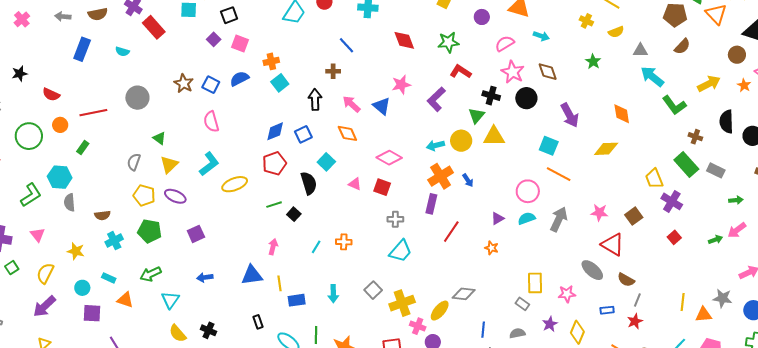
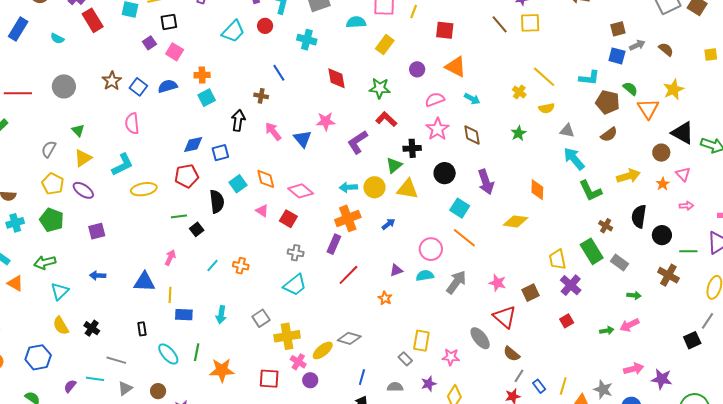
black cross: (491, 96) -> (412, 148), turned -30
black circle: (526, 98) -> (445, 173), moved
orange diamond: (347, 133) -> (266, 179), moved
blue arrow: (468, 180) -> (388, 224), moved, turned -104
blue rectangle: (607, 310) -> (539, 386), moved, turned 48

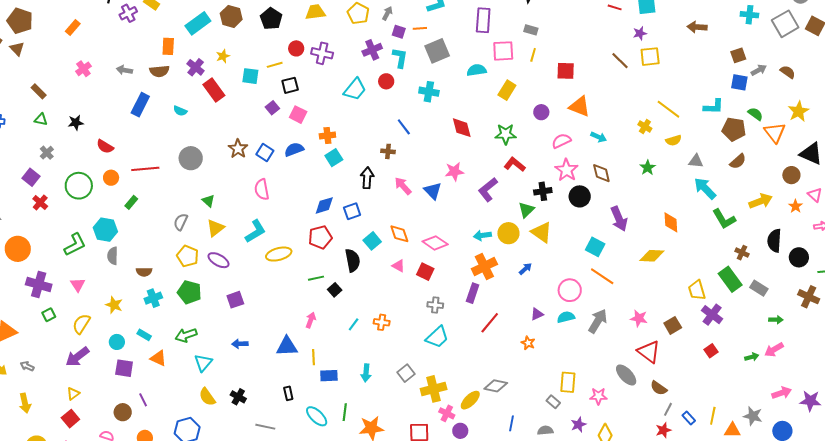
black circle: (445, 173) -> (580, 196), moved
yellow triangle: (408, 189) -> (542, 232), turned 30

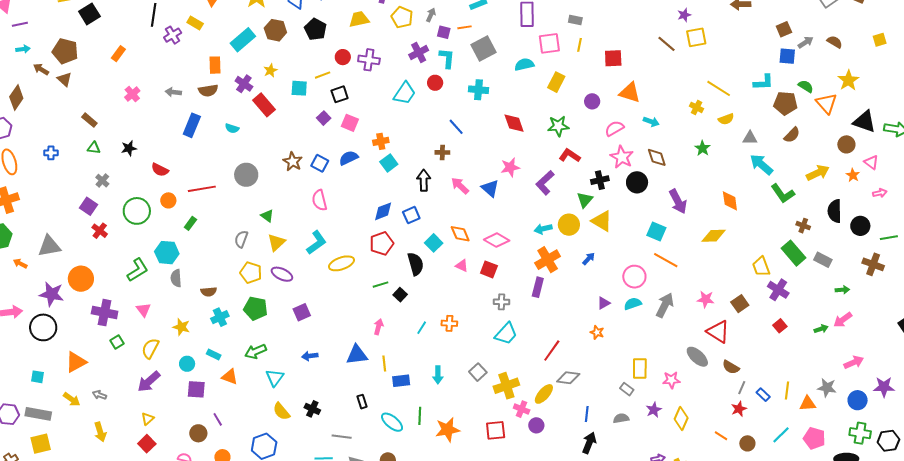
red line: (490, 323) -> (552, 351), moved
purple star: (810, 401) -> (884, 387), moved

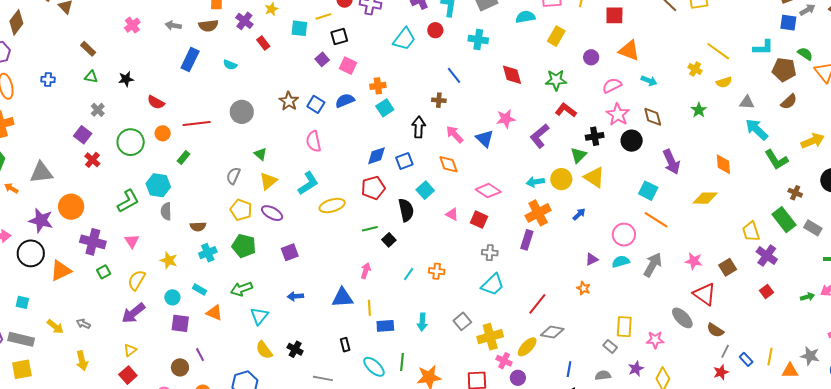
red rectangle: (264, 105) -> (263, 43), size x0.6
orange diamond: (460, 234) -> (448, 164), moved
orange triangle: (76, 362) -> (61, 271), moved

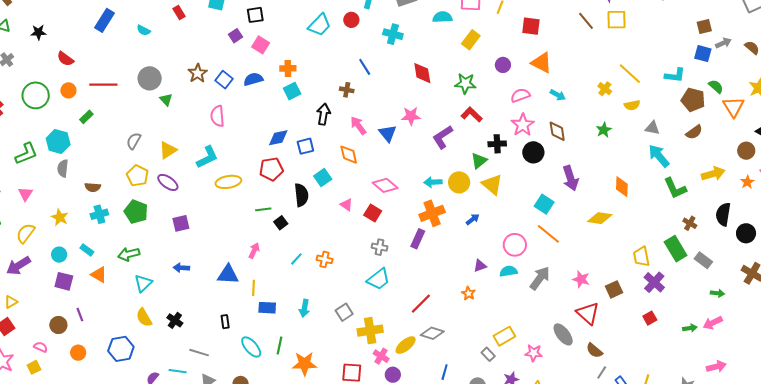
green triangle: (260, 154) -> (166, 100), moved
yellow rectangle: (624, 327) -> (504, 336), turned 50

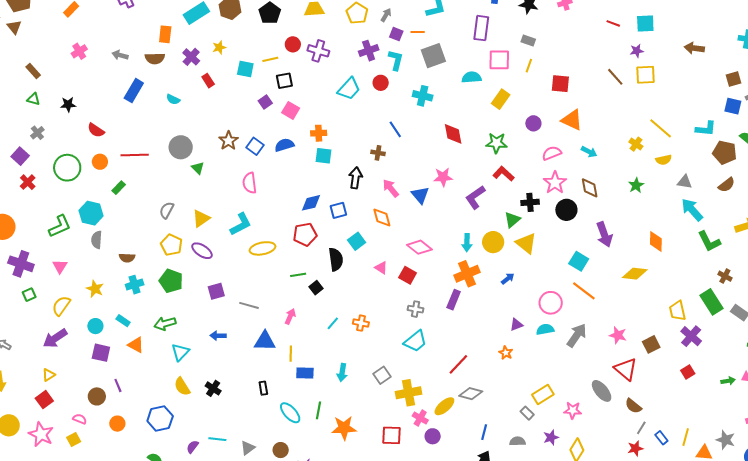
cyan square: (292, 91) -> (323, 156), turned 36
cyan arrow: (433, 182) -> (467, 243), turned -84
gray line: (199, 353) -> (249, 305), moved

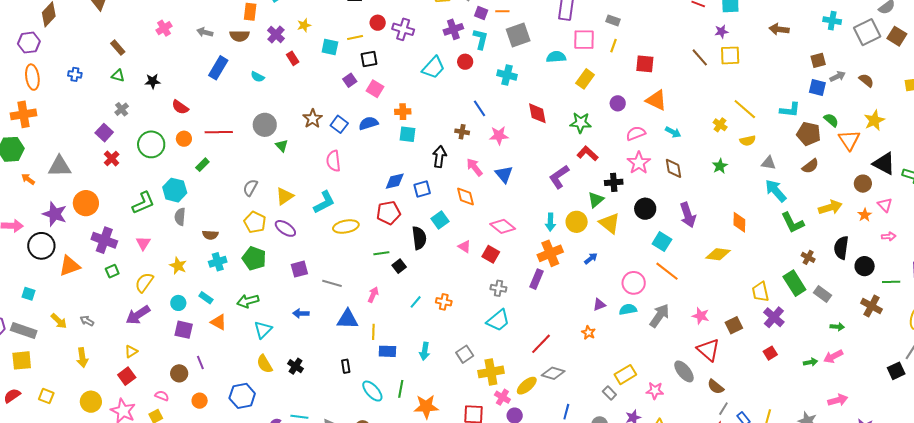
pink star: (443, 177) -> (499, 136), moved
black circle: (566, 210) -> (645, 209), moved

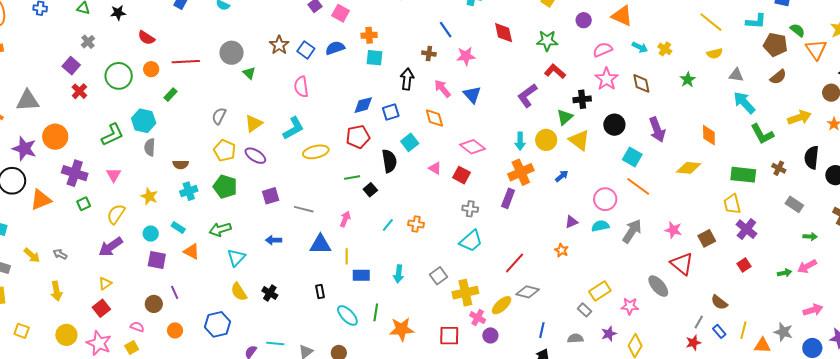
yellow cross: (720, 125) -> (665, 49), moved
green rectangle: (794, 283) -> (743, 175), moved, turned -50
brown semicircle: (716, 387) -> (719, 302), moved

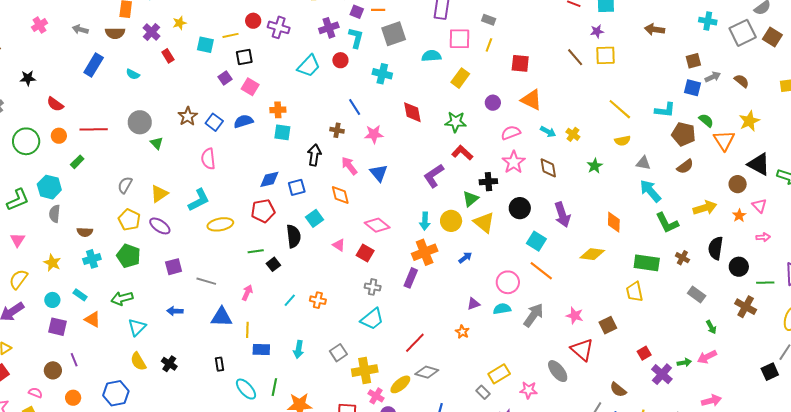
purple cross: (746, 229) -> (662, 374), moved
green arrow: (810, 237) -> (711, 327), turned 56

